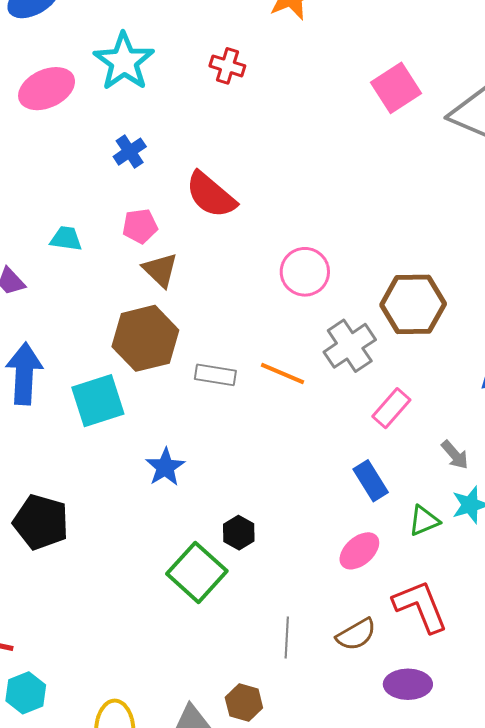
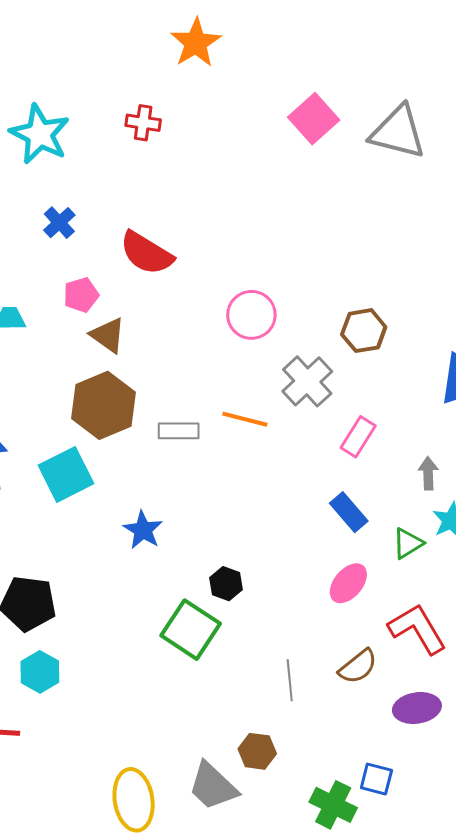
brown hexagon: (413, 304) -> (364, 331), size x0.7
gray arrow: (455, 455) -> (428, 473), turned -132
cyan hexagon: (26, 693) -> (40, 672), moved

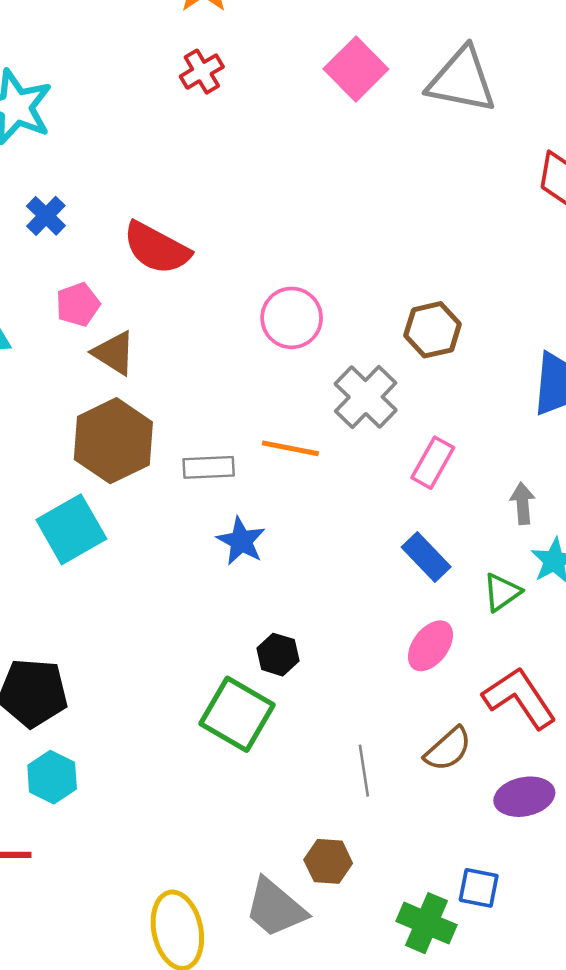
red cross: (143, 123) -> (202, 72), moved, turned -36
blue star: (143, 530) -> (241, 541), moved

